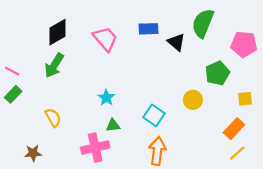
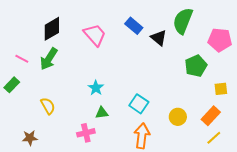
blue rectangle: (149, 29) -> (134, 26), turned 42
pink line: (12, 71) -> (22, 59), moved
yellow circle: (193, 100) -> (178, 117), moved
pink cross: (95, 148) -> (86, 133), size x0.7

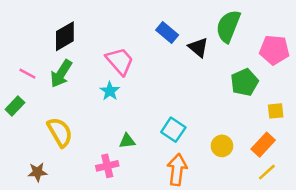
pink trapezoid: (95, 35) -> (120, 61), moved
cyan star: (96, 88) -> (110, 91), moved
yellow semicircle: (48, 106) -> (60, 132), size x1.4

